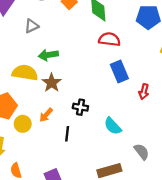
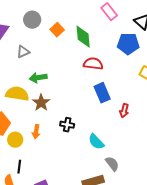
orange arrow: (46, 115) -> (36, 132), turned -32
black line: (67, 134) -> (19, 167), moved
gray semicircle: (142, 152) -> (112, 164), moved

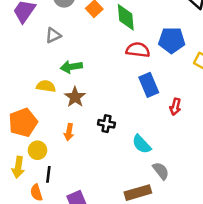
blue pentagon: (128, 44) -> (172, 40), moved
yellow semicircle: (17, 94) -> (46, 86), size x0.7
yellow circle: (15, 140) -> (37, 150), moved

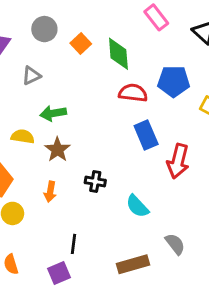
red arrow: (175, 107) -> (178, 161), size x1.6
gray semicircle: (161, 171) -> (175, 244), moved
black line: (48, 174) -> (73, 244), moved

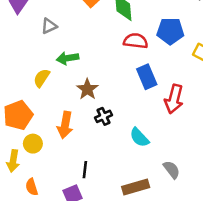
yellow semicircle: (23, 136) -> (42, 78), turned -66
brown star: (57, 150) -> (87, 89), moved
black cross: (95, 182) -> (103, 116), turned -35
orange arrow: (50, 192) -> (65, 125), size x1.5

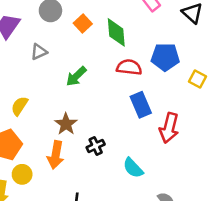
green arrow: (68, 58) -> (76, 76), moved, turned -35
yellow semicircle: (42, 78) -> (20, 106), moved
brown star: (87, 89) -> (66, 124), moved

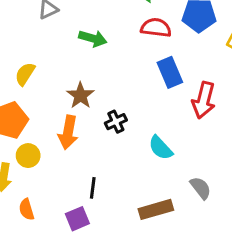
green arrow: (76, 76) -> (93, 38), turned -120

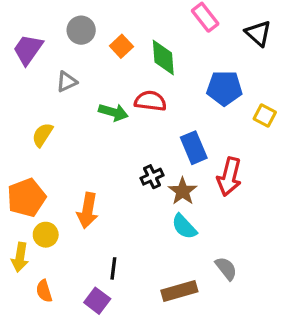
red semicircle: (156, 28) -> (150, 101), moved
yellow semicircle: (25, 74) -> (42, 135), moved
brown star: (80, 95) -> (183, 191), moved
black cross: (116, 122) -> (152, 177), moved
purple square: (77, 219) -> (97, 301), turned -30

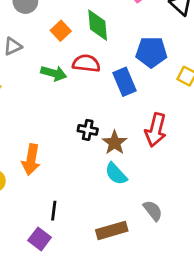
orange square: (121, 46) -> (61, 31), moved
blue rectangle: (194, 148) -> (125, 82), moved
black cross: (152, 177) -> (88, 130), turned 36

